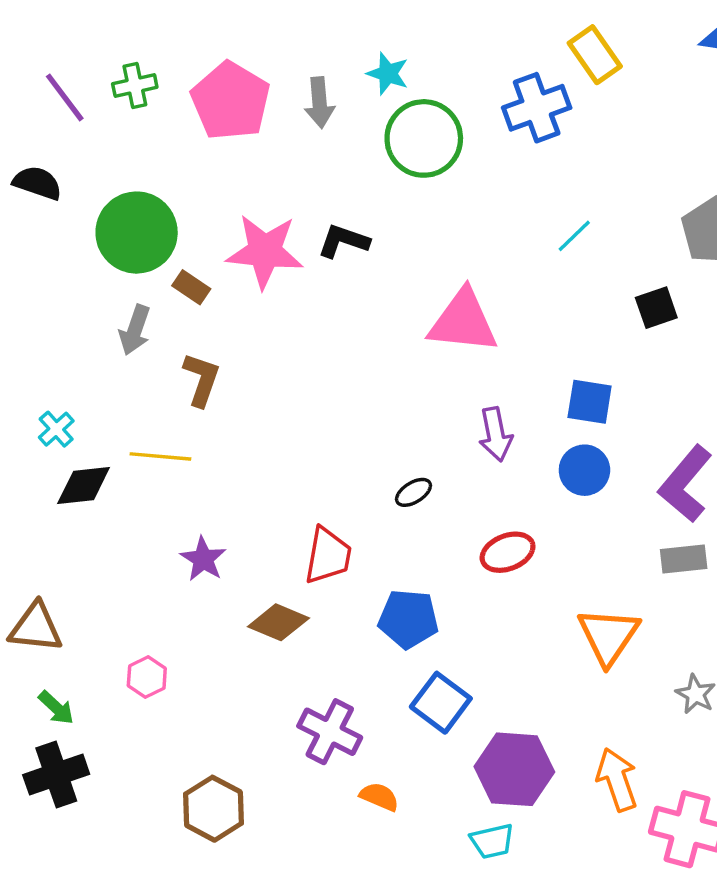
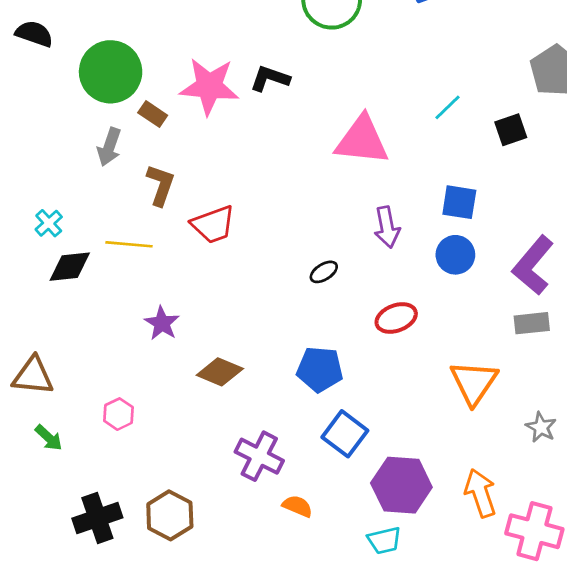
cyan line: (574, 236) -> (448, 107), moved
red trapezoid: (328, 556) -> (213, 225), moved, turned 60
black cross: (56, 774) -> (97, 518), moved

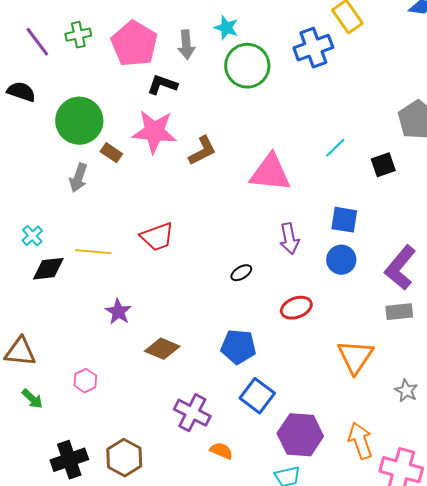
black L-shape: (270, 78) -> (162, 85), moved
brown L-shape: (161, 185) -> (202, 151), moved, turned 44

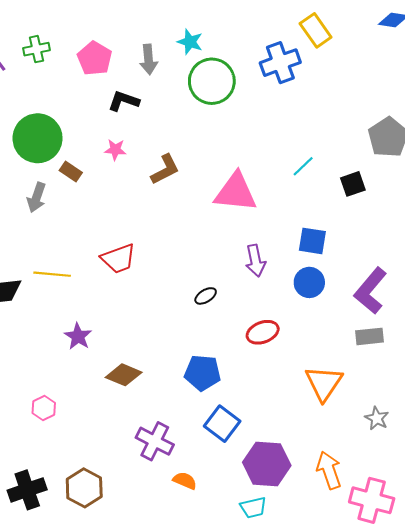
pink pentagon: (134, 44) -> (95, 58), size x0.7
pink star: (154, 132) -> (115, 150), size x0.5

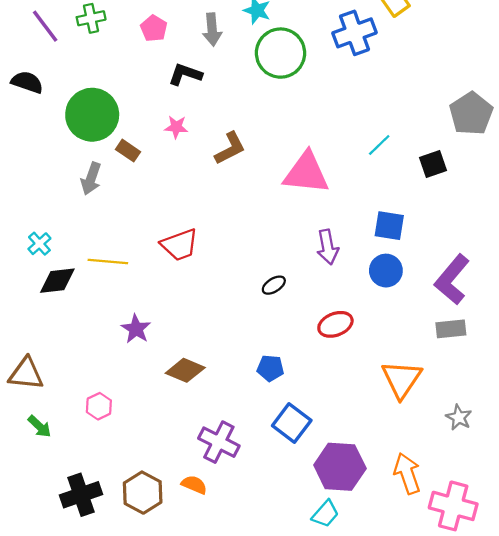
pink pentagon: (95, 58) -> (154, 28), size x0.7
blue pentagon: (202, 373) -> (270, 368), size x0.7
orange semicircle: (185, 481) -> (194, 485), moved
cyan trapezoid: (253, 508) -> (325, 514), turned -36

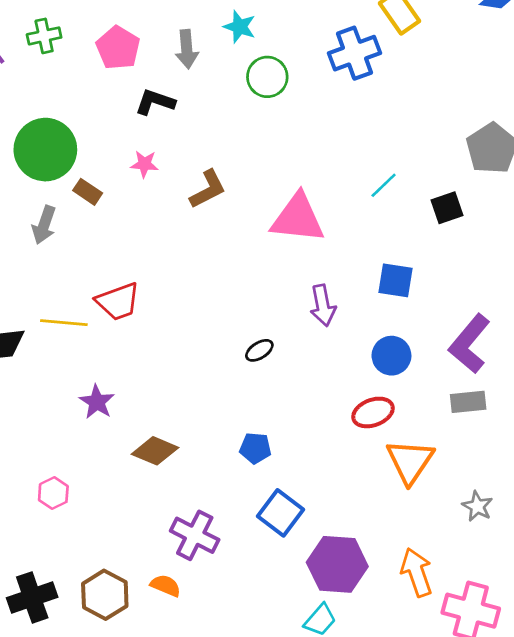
pink pentagon: (154, 28) -> (118, 48), size x1.4
green circle: (281, 53) -> (267, 77), size x0.7
red trapezoid: (180, 245) -> (118, 301), moved
blue circle: (386, 271) -> (391, 356), moved
red ellipse: (335, 324) -> (373, 412), moved

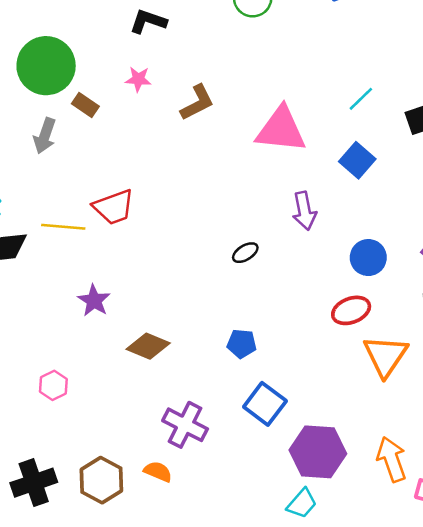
blue square: (395, 280) -> (357, 160), moved, turned 32

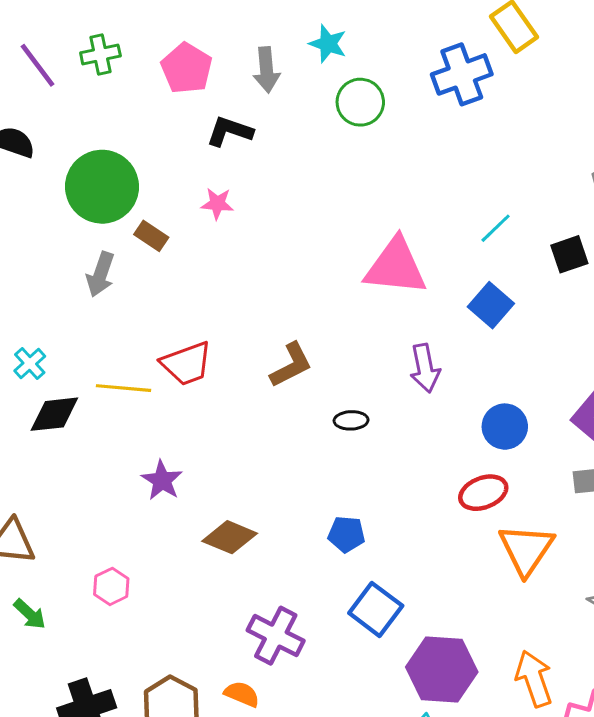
brown L-shape: (197, 103) -> (291, 365), moved
black ellipse: (245, 253) -> (351, 420), turned 30

